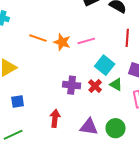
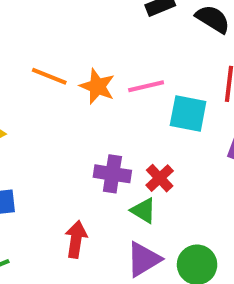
cyan square: (105, 65) -> (188, 114), moved, turned -30
green triangle: (116, 84) -> (143, 211), moved
purple triangle: (89, 127) -> (144, 259), turned -42

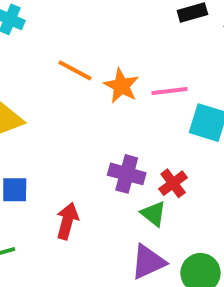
red arrow: (76, 239) -> (67, 221), moved

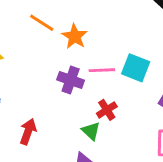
pink line: (170, 91) -> (102, 70), moved
purple cross: (127, 174) -> (71, 80), moved

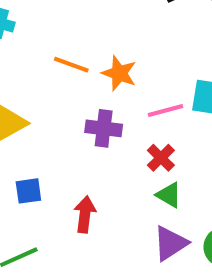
purple cross: (71, 80) -> (104, 128), moved
red cross: (107, 110) -> (161, 158), moved

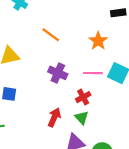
orange star: (119, 73) -> (98, 41), moved
red arrow: (85, 214) -> (54, 117), moved

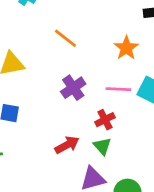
purple cross: (58, 73) -> (73, 88), turned 30
red arrow: (54, 117) -> (67, 145), turned 36

